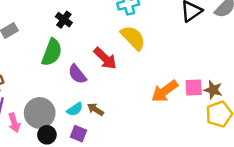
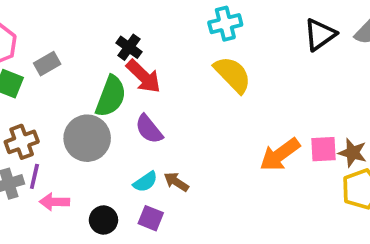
red arrow: (105, 58) -> (143, 76), moved
gray circle: (40, 113) -> (87, 138), moved
pink arrow: (14, 123) -> (54, 202), turned 108

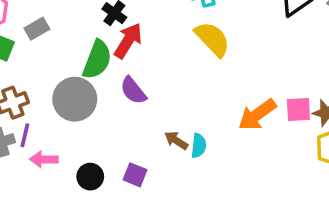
red arrow: (143, 76) -> (128, 41), turned -102
cyan semicircle: (145, 182) -> (199, 146), moved, turned -50
brown arrow: (176, 182) -> (176, 140), moved

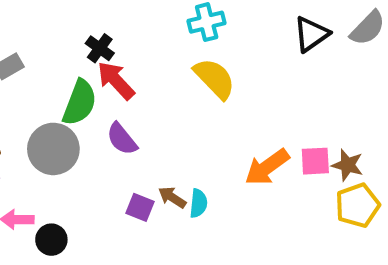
red arrow: (128, 41) -> (116, 80), turned -75
purple square: (135, 175) -> (140, 207), moved
black circle: (90, 177) -> (51, 240), moved

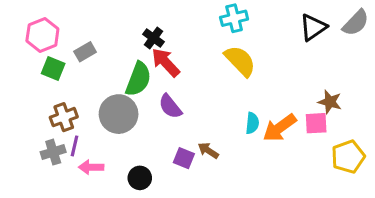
brown star: (348, 165) -> (330, 102), moved
cyan semicircle: (198, 203) -> (252, 123), moved
black circle: (51, 240) -> (140, 178), moved

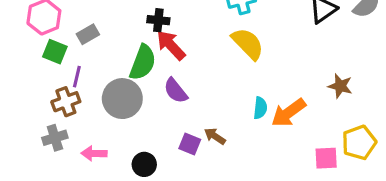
black cross: (153, 38) -> (158, 20), turned -30
pink square: (316, 123) -> (326, 158), moved
purple line: (74, 146) -> (77, 77), moved

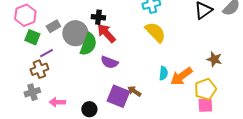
purple line: (77, 77) -> (46, 53), turned 48
purple semicircle: (176, 91) -> (109, 62), turned -30
gray circle: (122, 99) -> (75, 33), moved
yellow pentagon: (359, 142) -> (205, 89), moved
purple square: (190, 144) -> (118, 96), size x1.6

